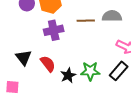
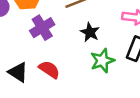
black star: (68, 75) -> (90, 32), moved

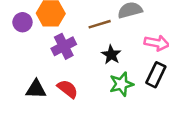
black triangle: (18, 72) -> (36, 89), turned -35

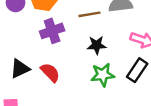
black star: (111, 55) -> (97, 45), turned 30
black triangle: (36, 89) -> (20, 69), turned -35

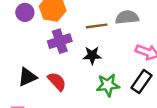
black star: (97, 45) -> (92, 55), moved

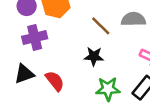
brown line: (97, 26) -> (101, 26), turned 48
purple cross: (60, 41) -> (35, 38), moved

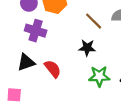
purple cross: (35, 38) -> (36, 31), turned 30

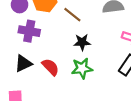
brown line: (94, 21) -> (72, 15), moved
green star: (99, 76) -> (82, 68), moved

